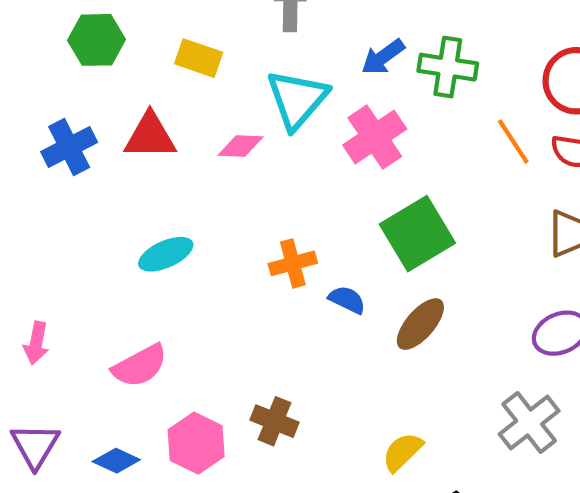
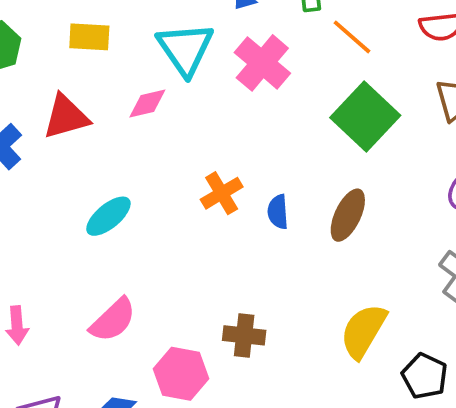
orange line: (513, 142) -> (352, 37), moved
green square: (417, 234) -> (365, 116), moved
blue semicircle: (347, 300) -> (278, 212), turned -104
yellow semicircle: (402, 452) -> (363, 331), size x1.4

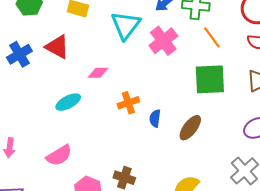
pink diamond: (147, 103) -> (98, 73), moved
green square: (365, 116) -> (210, 79), turned 32
red triangle: (66, 117) -> (57, 47), turned 32

